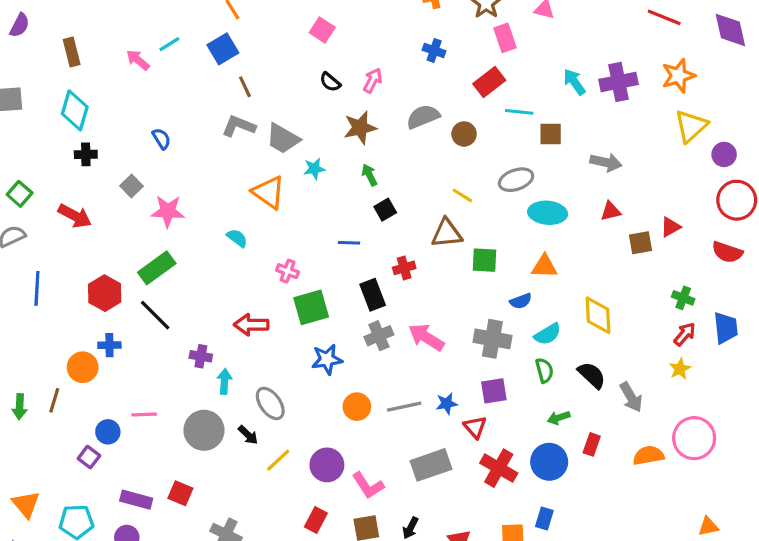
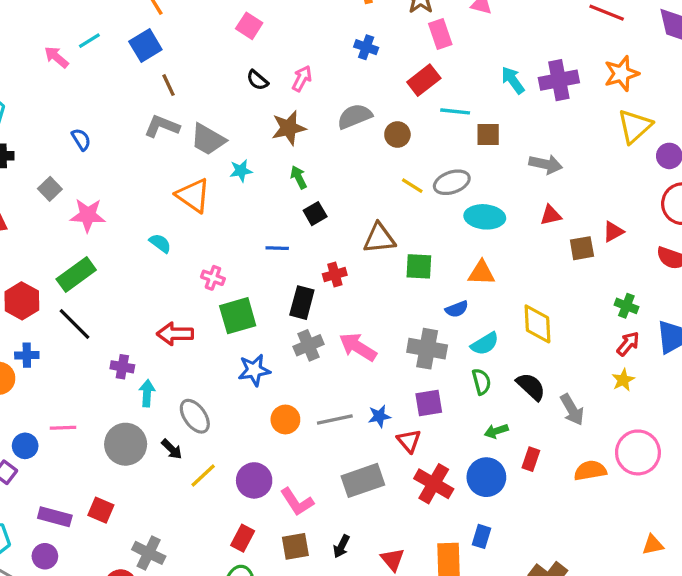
yellow line: (462, 195) -> (412, 186), moved
black rectangle: (373, 295) -> (302, 303), turned 36

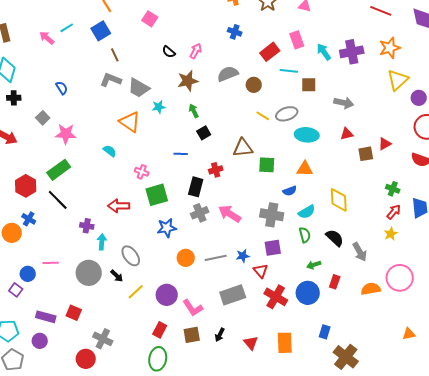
pink square: (249, 26) -> (150, 19), moved
pink rectangle: (440, 34) -> (297, 40), moved
blue cross: (27, 355) -> (29, 219), turned 32
blue rectangle: (481, 536) -> (325, 332), moved

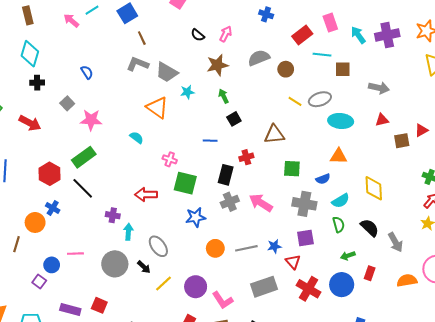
green square: (267, 165) -> (292, 169), moved
green square: (157, 195) -> (185, 183), turned 30

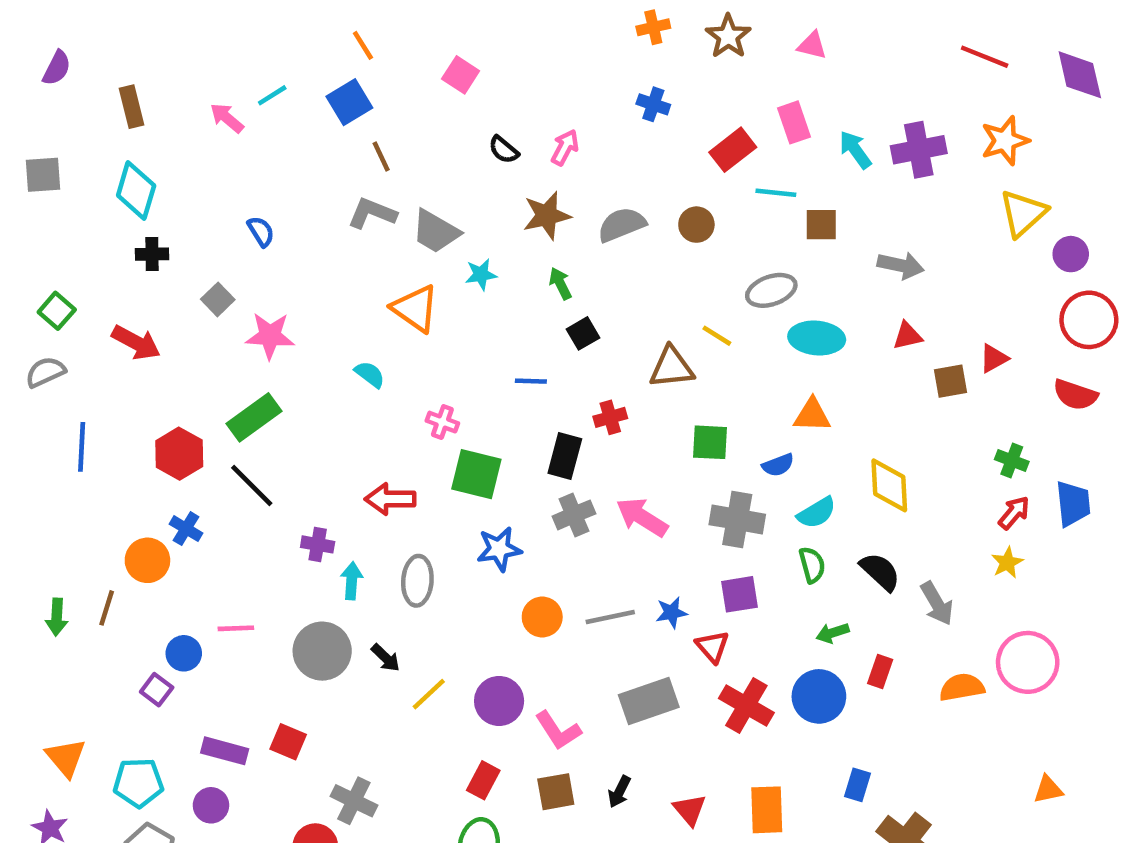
gray semicircle: (259, 58) -> (622, 225), moved
yellow line: (295, 101) -> (717, 336), moved
gray ellipse: (158, 246) -> (417, 581), moved, turned 40

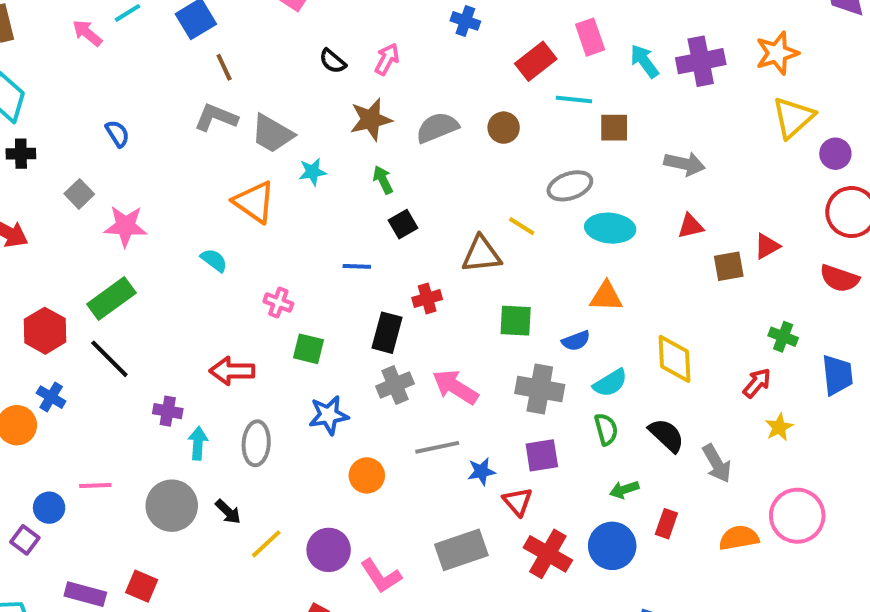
green square: (476, 474) -> (309, 349), size x0.7
red arrow: (1014, 513) -> (757, 383), moved
gray line: (610, 617) -> (437, 447), moved

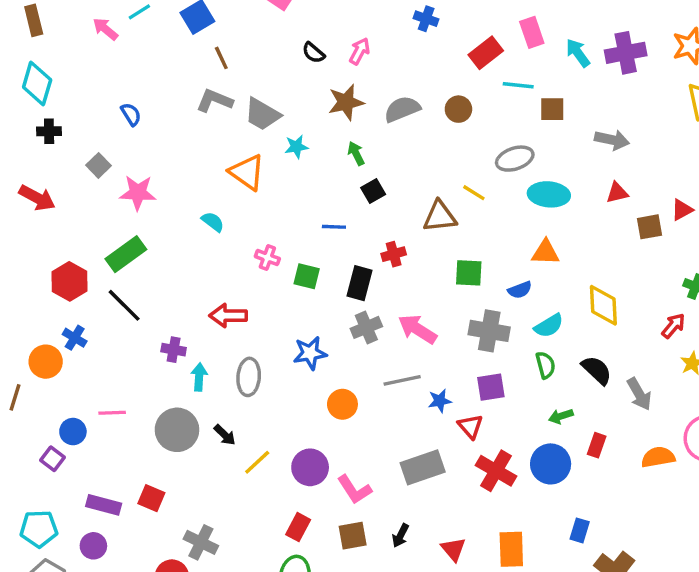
green square: (309, 349) -> (307, 276), moved

